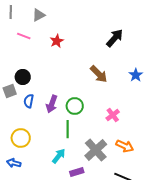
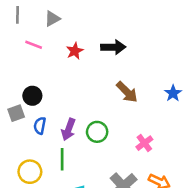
black arrow: (115, 38) -> (113, 47), moved, turned 48
green line: (68, 129) -> (62, 159), moved

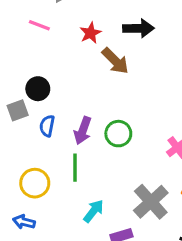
brown arrow: (127, 92) -> (115, 61), moved

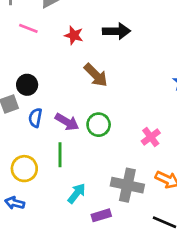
red star: (90, 33) -> (74, 35), turned -30
brown arrow: (115, 61) -> (96, 75), moved
purple arrow: (83, 131) -> (67, 122), turned -80
gray cross: (151, 202) -> (127, 185), turned -36

